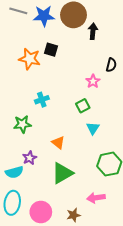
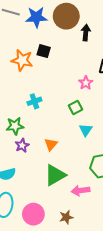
orange triangle: (58, 143) -> (51, 144), turned 32
purple star: (30, 158) -> (22, 145), moved
pink arrow: (96, 198) -> (81, 191), moved

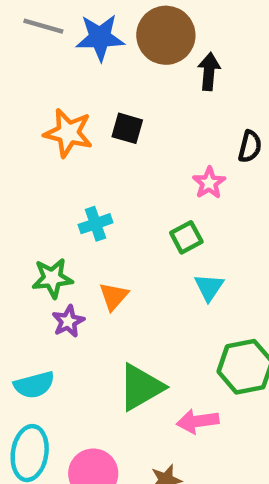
black square: (44, 51) -> (127, 128), moved
orange triangle: (51, 144) -> (114, 296), moved

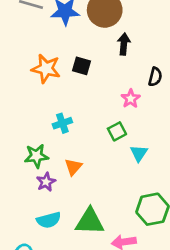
black arrow: (209, 72) -> (124, 44), moved
cyan triangle: (209, 287) -> (139, 153), moved
cyan semicircle: (34, 385) -> (49, 220), moved
green triangle: (141, 387) -> (90, 221), turned 32

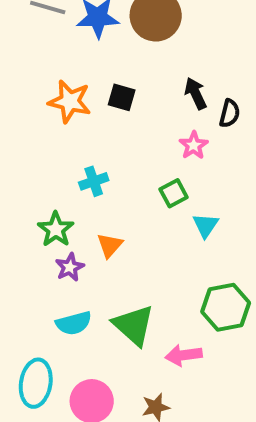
black arrow: (124, 44) -> (196, 93), moved, turned -30
green star: (36, 156) -> (56, 229), turned -30
green triangle: (90, 221) -> (134, 325), turned 40

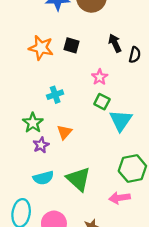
pink star: (194, 145) -> (100, 77), moved
green square: (174, 193) -> (102, 102), turned -35
cyan triangle: (206, 225) -> (121, 120), size x1.5
pink arrow: (184, 355) -> (120, 198), moved

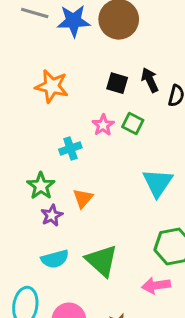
black square: (71, 45) -> (117, 83), moved
pink star: (100, 77) -> (103, 125), moved
green square: (102, 102) -> (133, 124), moved

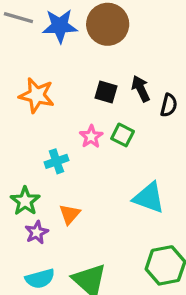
cyan triangle: (158, 183) -> (149, 198), turned -44

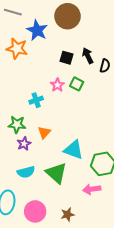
blue star: (60, 26) -> (37, 30), moved, turned 30
orange star: (37, 95) -> (17, 49), moved
cyan triangle: (149, 198) -> (74, 150), moved
green star: (25, 201) -> (17, 124), turned -30

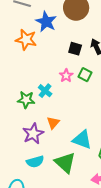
cyan cross: (36, 100) -> (45, 91), turned -32
green star: (17, 124) -> (26, 100), moved
purple star: (24, 144) -> (33, 134), size x1.5

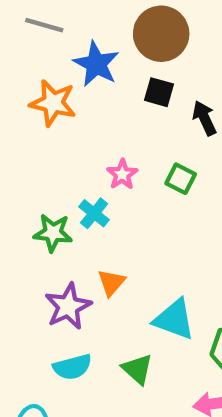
black square: (75, 49) -> (159, 92), moved
pink star: (66, 76) -> (122, 174), moved
green triangle: (65, 163) -> (137, 369), size x0.7

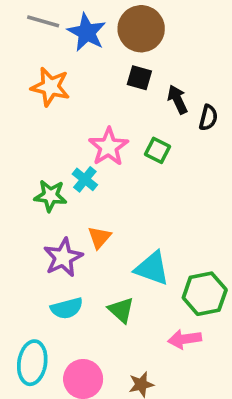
blue star: (96, 64) -> (87, 32), moved
pink star: (122, 174) -> (108, 147), size x1.5

